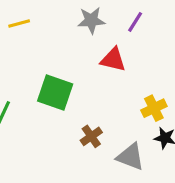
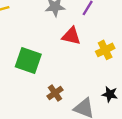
yellow cross: (154, 108) -> (105, 50), moved

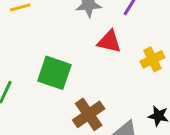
brown cross: (55, 93) -> (89, 114), size x1.5

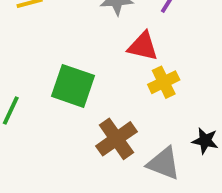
yellow cross: (152, 59) -> (164, 82), moved

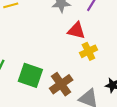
green square: (73, 86) -> (30, 75), moved

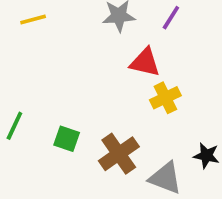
green square: (30, 75) -> (67, 139), size x0.6

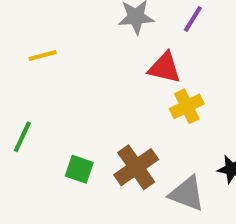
yellow line: (33, 20) -> (43, 56), moved
green square: (67, 139) -> (79, 169), moved

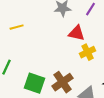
green square: (79, 169) -> (35, 83), size x1.5

